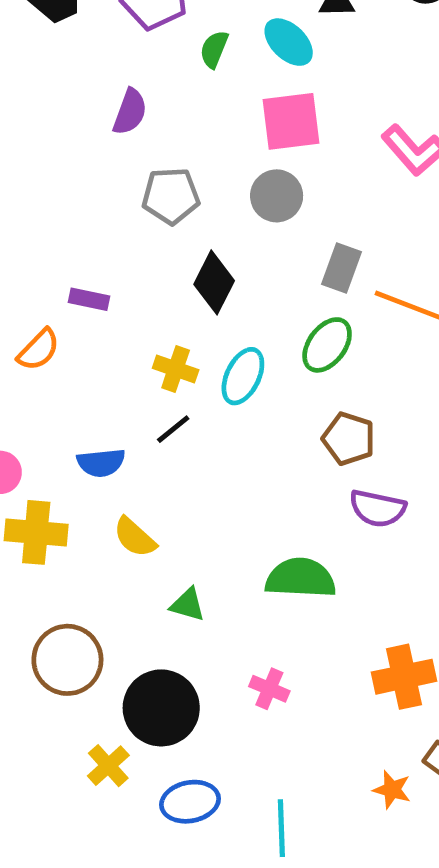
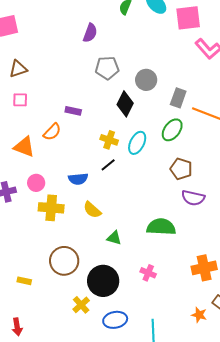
pink square: (291, 121) -> (188, 18), moved
gray circle: (277, 196) -> (146, 80), moved

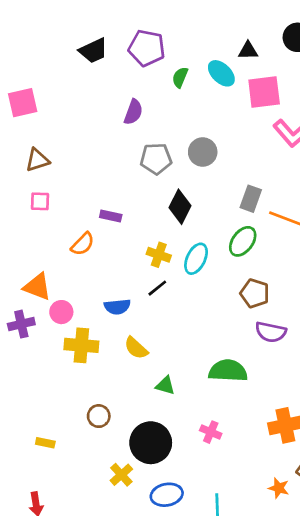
gray circle: (146, 80) -> (203, 152), moved
orange triangle: (24, 147) -> (37, 287), moved
brown circle: (64, 261) -> (99, 416), size x0.6

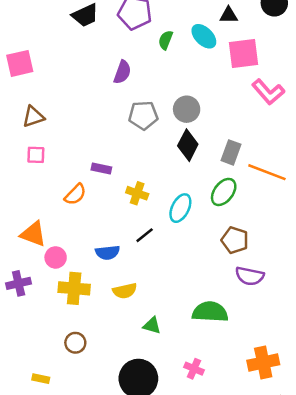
black diamond: (180, 207) -> (188, 145), moved
yellow cross: (159, 255) -> (137, 193), moved
purple cross: (21, 324) -> (19, 283), moved
yellow semicircle: (136, 348) -> (125, 291), turned -55
brown circle: (99, 416) -> (75, 343), moved

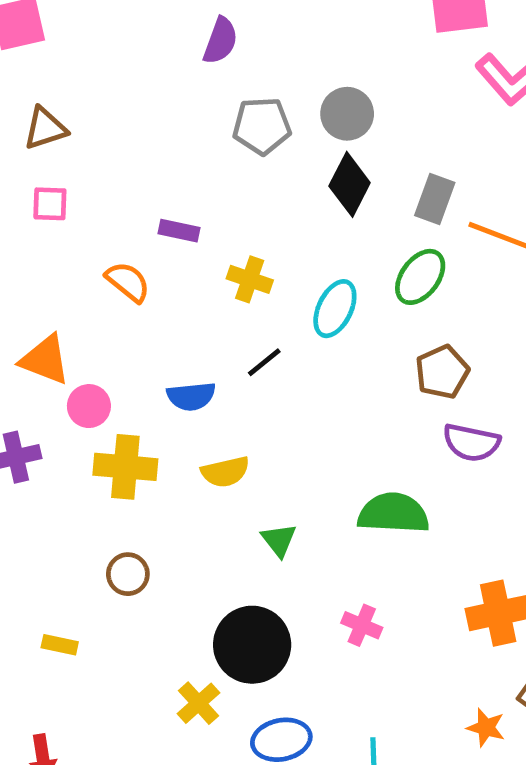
orange semicircle: (75, 194) -> (128, 282), turned -95
brown pentagon: (235, 240) -> (442, 372), turned 30
green triangle: (152, 325) -> (279, 540), turned 36

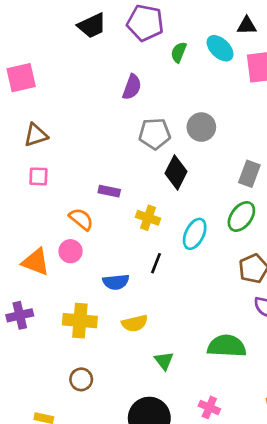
black diamond: (350, 184) -> (176, 172), moved
black line: (264, 362) -> (156, 263), turned -30
pink circle: (89, 406) -> (70, 251), moved

